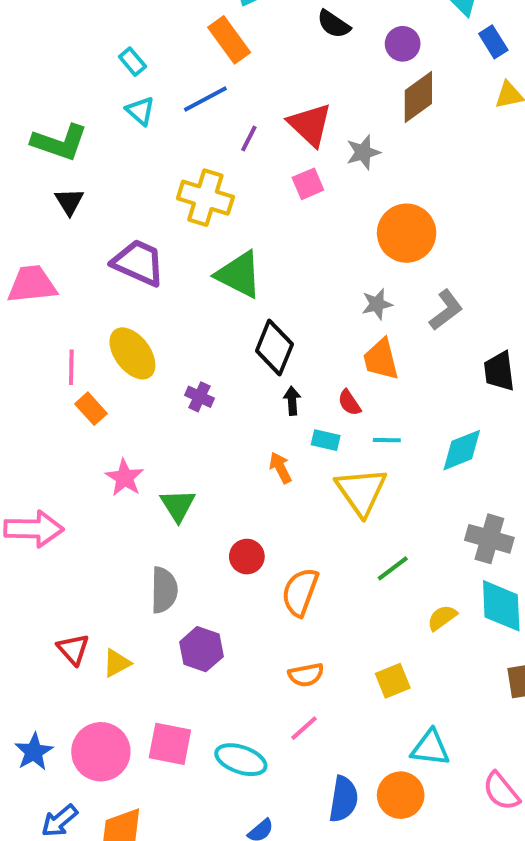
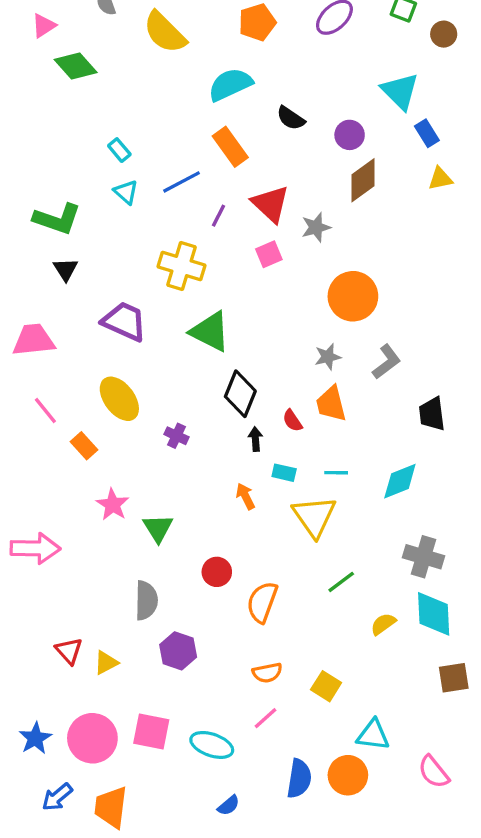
orange rectangle: (229, 40) -> (230, 147), moved
pink line: (71, 367) -> (45, 411), moved, turned -40
red semicircle: (349, 403) -> (292, 421), moved
yellow square: (393, 681) -> (326, 686), moved, turned -36

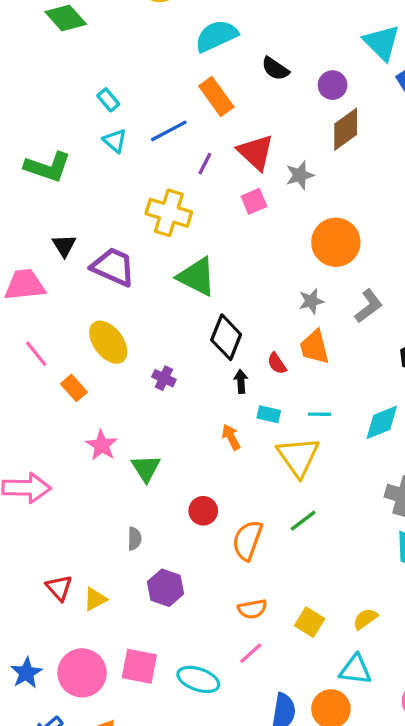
black triangle: (66, 269) -> (64, 246), moved
green line: (341, 582) -> (303, 521), moved
gray semicircle: (146, 600) -> (134, 539), size x0.6
yellow semicircle: (383, 624) -> (365, 619), moved

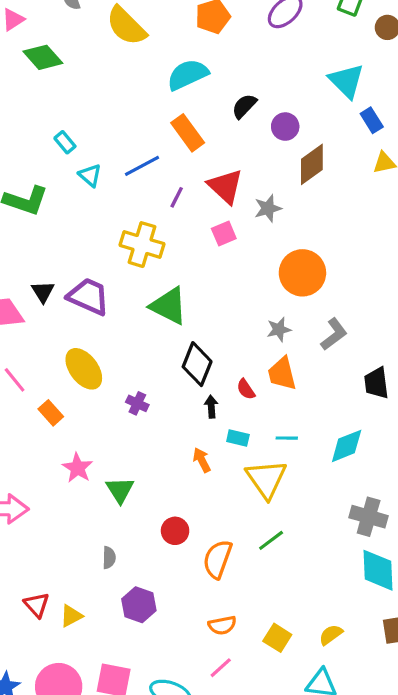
black semicircle: (275, 69) -> (244, 106), turned 100
purple circle: (333, 85) -> (285, 127), moved
cyan rectangle: (108, 100) -> (65, 142), moved
black triangle: (64, 246) -> (43, 292), moved

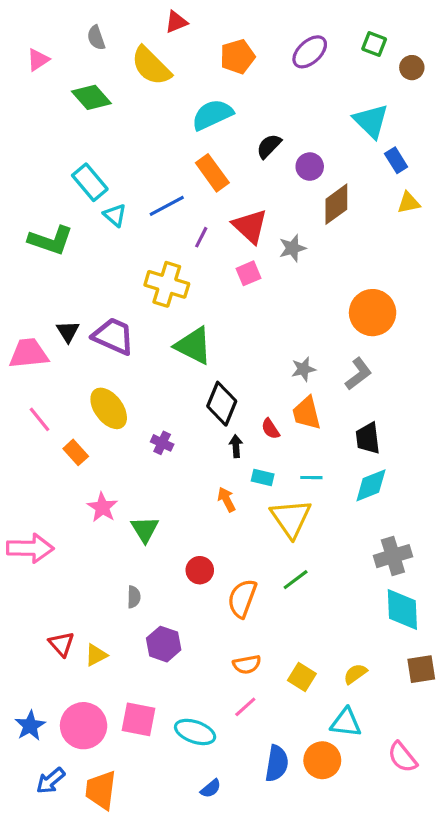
green diamond: (43, 57) -> (91, 97), moved
cyan rectangle: (65, 142) -> (90, 182), size x1.6
orange circle: (302, 273) -> (373, 313), moved
black trapezoid: (376, 383) -> (368, 438), moved
gray cross: (369, 517) -> (393, 556), turned -33

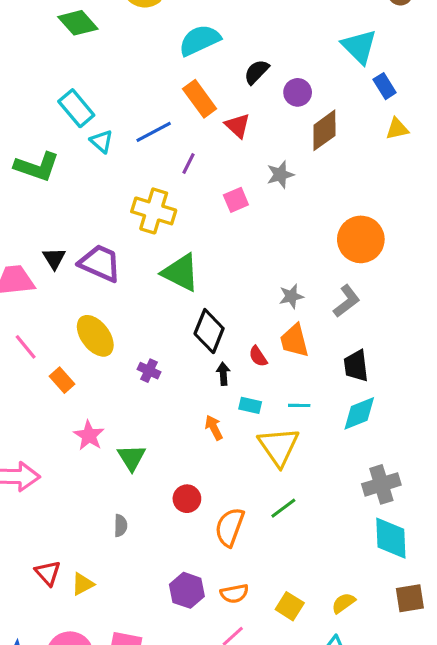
red triangle: (250, 226) -> (238, 126), moved, size x0.7
purple hexagon: (164, 644) -> (187, 590), moved

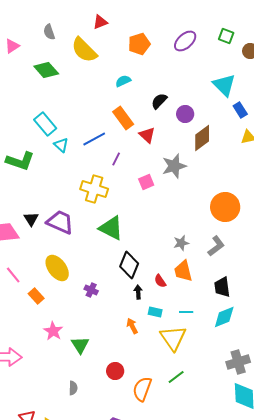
cyan semicircle: (200, 40) -> (123, 81), size x0.6
gray star: (280, 175) -> (174, 166), size x1.4

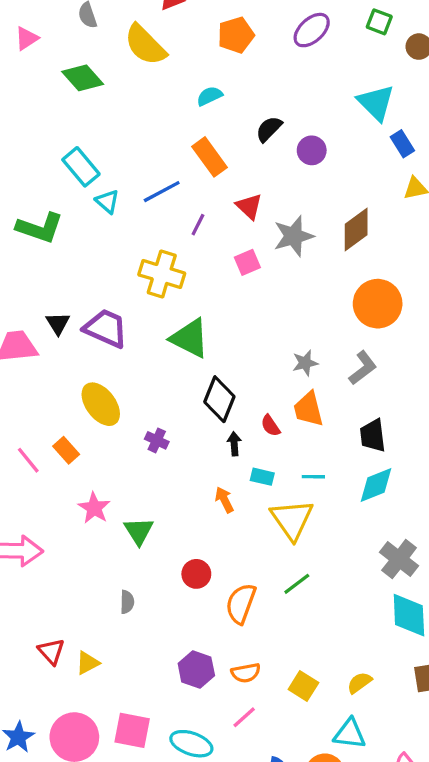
red triangle: (147, 135) -> (249, 206), moved
brown diamond: (202, 138) -> (356, 229), moved
pink line: (13, 275) -> (28, 460), moved
gray cross: (238, 362) -> (399, 559), turned -35

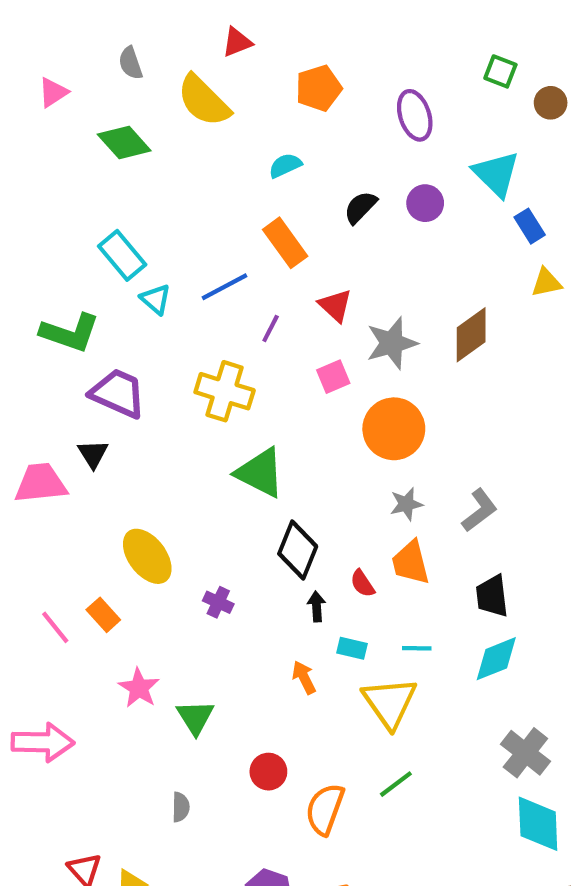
purple ellipse: (312, 30) -> (415, 115), moved, turned -66
purple circle: (312, 150) -> (425, 203), moved
orange circle: (378, 304) -> (394, 429), moved
purple trapezoid: (106, 328) -> (118, 393), moved

